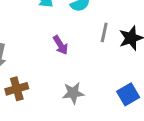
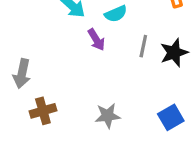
purple arrow: (60, 45) -> (96, 40), moved

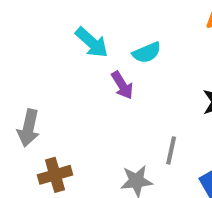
gray line: (143, 46) -> (171, 150), moved

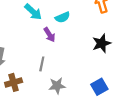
gray line: (171, 150) -> (42, 64), moved

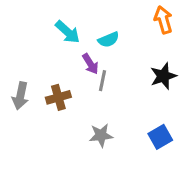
gray line: (42, 64) -> (102, 81), moved
brown cross: (14, 82) -> (58, 97), moved

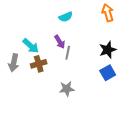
cyan arrow: (68, 32) -> (31, 46), moved
cyan semicircle: (109, 40) -> (66, 17), moved
blue square: (160, 137) -> (108, 73), moved

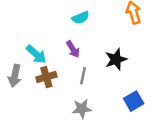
black star: (108, 50) -> (116, 59), moved
gray line: (68, 53) -> (83, 76), moved
blue square: (108, 73) -> (134, 101), moved

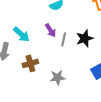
gray line: (83, 76) -> (64, 39), moved
brown cross: (46, 77) -> (30, 63), moved

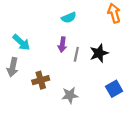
purple arrow: (51, 30) -> (62, 45), turned 40
cyan arrow: (21, 34) -> (21, 42), moved

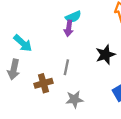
purple arrow: (62, 45) -> (69, 28), moved
gray line: (76, 54) -> (66, 67), moved

